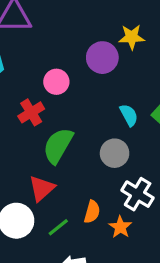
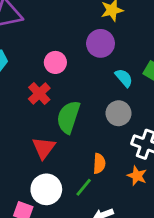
purple circle: (102, 58) -> (101, 43), moved
red triangle: (42, 188) -> (44, 148), moved
orange semicircle: (92, 212) -> (99, 164), moved

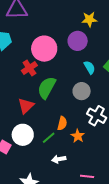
pink circle: (55, 62) -> (44, 49), size x1.6
orange star: (137, 176) -> (78, 136), moved

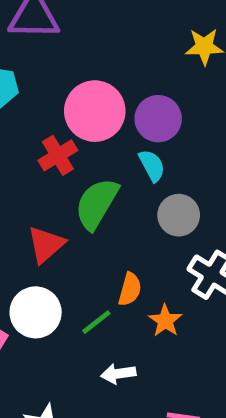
purple circle: (78, 41) -> (158, 119), moved
cyan semicircle: (89, 67) -> (152, 166), moved

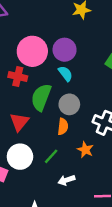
red cross: (58, 155) -> (18, 77), turned -36
gray circle: (179, 215) -> (69, 104), moved
orange semicircle: (130, 289) -> (63, 127), moved

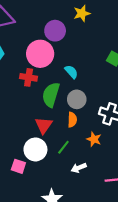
purple circle: (65, 50) -> (55, 31), moved
red triangle: (19, 122) -> (44, 125), moved

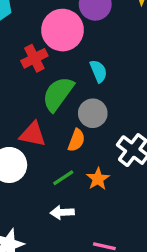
red cross: (29, 77) -> (34, 58), turned 35
red triangle: (44, 125) -> (33, 134), turned 48
green line: (63, 147) -> (63, 178), moved

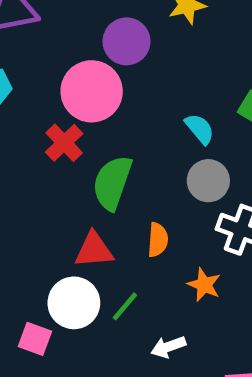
cyan semicircle: (98, 71) -> (200, 129), moved
gray circle: (93, 113) -> (208, 181), moved
green line: (63, 178) -> (125, 306), moved

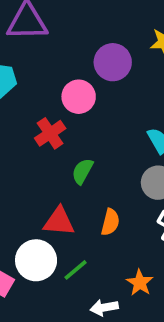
pink circle: (92, 91) -> (79, 97), size x0.7
green semicircle: (112, 183) -> (82, 171), size x0.6
orange star: (204, 285) -> (140, 283), moved

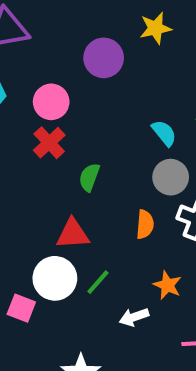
pink circle: (79, 97) -> (51, 102), moved
orange semicircle: (110, 222) -> (145, 224), moved

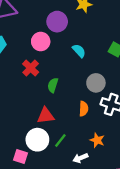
pink circle: (51, 102) -> (41, 42), moved
cyan semicircle: (164, 133) -> (79, 51), moved

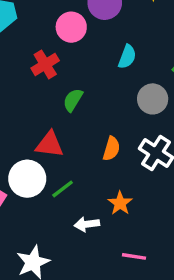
cyan semicircle: (79, 51) -> (127, 57), turned 48
gray circle: (96, 83) -> (153, 99), moved

